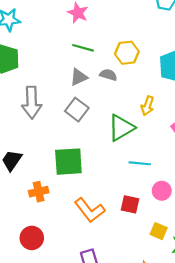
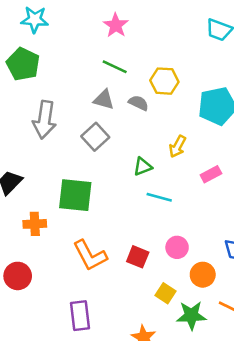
gray triangle: (79, 77) -> (104, 100), turned 30
green triangle: (121, 128) -> (143, 167), size x0.6
cyan line: (140, 163) -> (159, 197), moved

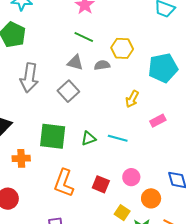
gray semicircle: (139, 103) -> (102, 65), turned -35
green triangle: (143, 167) -> (89, 138), moved
orange L-shape: (90, 255) -> (64, 183), turned 48

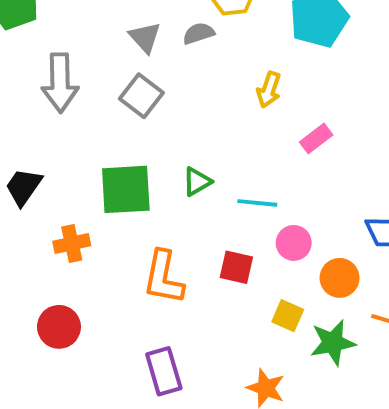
gray triangle: (75, 63) -> (145, 37), turned 42
pink rectangle: (158, 121) -> (316, 138), moved
cyan line: (118, 138) -> (257, 203), moved

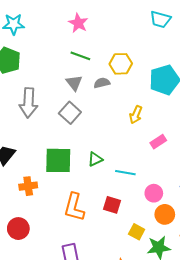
pink circle: (294, 243) -> (154, 193), moved

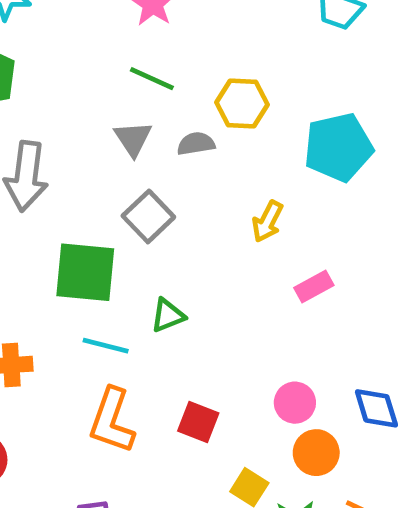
gray square: (70, 113) -> (148, 216), moved
green square: (58, 160) -> (85, 272), moved
cyan line: (125, 173) -> (106, 346), moved

